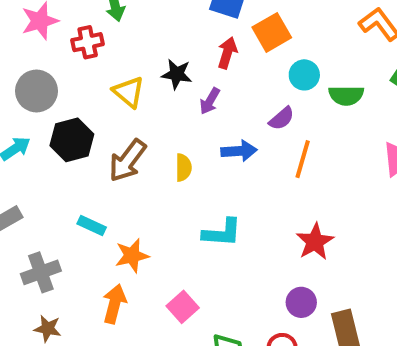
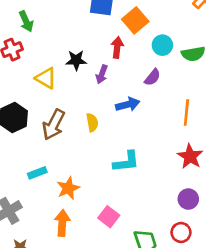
red arrow: (227, 53) -> (117, 47), moved
orange line: (303, 159) -> (186, 113), moved
cyan rectangle: (92, 226) -> (37, 173), turned -36

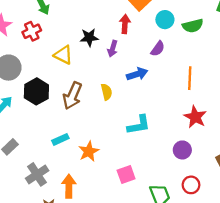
purple circle: (188, 199) -> (182, 150), moved
pink square: (109, 217) -> (126, 175), turned 36
orange arrow: (62, 223) -> (69, 186), moved

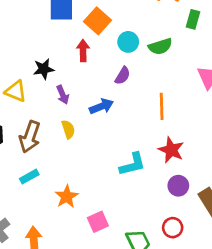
purple arrow: (113, 49) -> (63, 95), moved, turned -35
cyan L-shape: (139, 125) -> (133, 164), moved
cyan rectangle: (60, 139) -> (29, 177), moved
purple circle: (182, 150) -> (178, 186), moved
orange star: (89, 151) -> (67, 197), moved

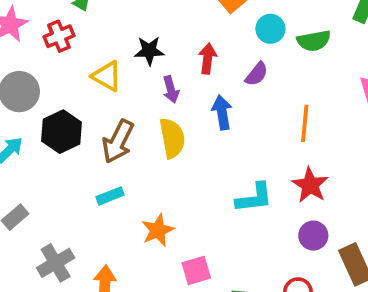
red arrow: (83, 50) -> (208, 59), moved
blue arrow: (101, 106) -> (222, 112), turned -85
yellow semicircle: (68, 129) -> (172, 138), size x1.5

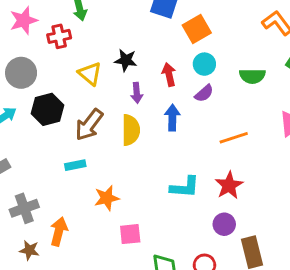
cyan circle: (270, 29) -> (204, 64), moved
red arrow: (208, 59) -> (169, 75), turned -30
orange line: (305, 123) -> (234, 138), turned 56

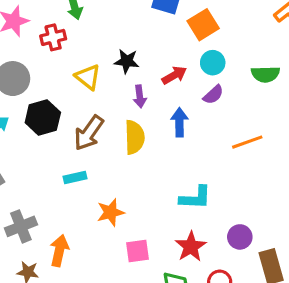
red arrow: (169, 75) -> (174, 75), turned 75
red star: (229, 185) -> (191, 247), moved

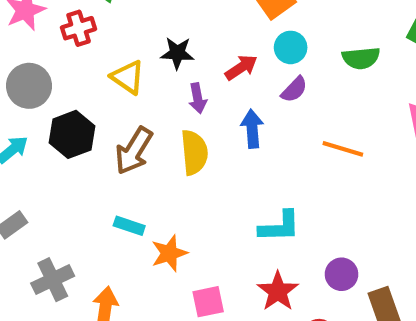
orange line: (247, 142) -> (343, 149), turned 40
cyan rectangle: (75, 178) -> (129, 226), moved, turned 35

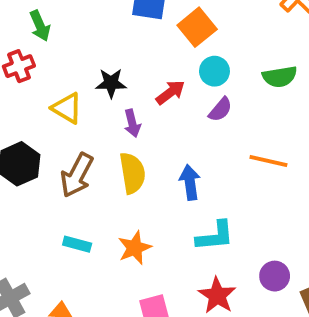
blue arrow: (252, 129) -> (190, 182), moved
orange star: (169, 253) -> (135, 248), moved

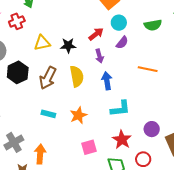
black star: (111, 83) -> (68, 46), moved
yellow triangle: (67, 108) -> (42, 43), turned -42
purple arrow: (132, 123) -> (99, 56), moved

